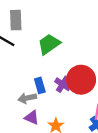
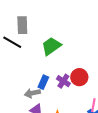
red circle: (81, 80) -> (79, 77), size x0.7
blue rectangle: (40, 85) -> (43, 82), turned 40

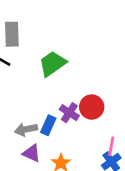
blue rectangle: (43, 82) -> (48, 125), moved

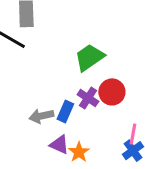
green trapezoid: (52, 64) -> (89, 57), moved
purple triangle: (31, 153) -> (59, 145), moved

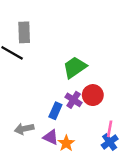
gray arrow: (41, 116) -> (24, 129), moved

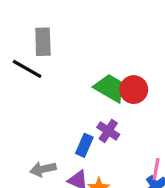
green trapezoid: (75, 67) -> (110, 88), turned 65
red circle: (93, 95) -> (134, 90), moved

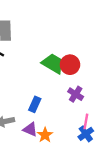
purple cross: (108, 131) -> (76, 94), moved

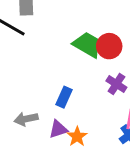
purple triangle: (30, 129) -> (58, 129), turned -42

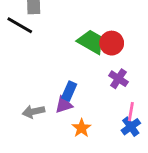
purple triangle: (58, 129) -> (64, 105), moved

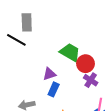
red circle: (112, 43) -> (85, 64), moved
purple triangle: (64, 105) -> (49, 74), moved

